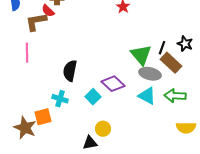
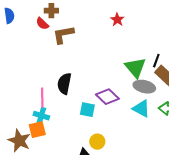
brown L-shape: (36, 22) -> (63, 35), moved
pink line: (27, 53) -> (42, 98), moved
cyan square: (93, 97) -> (87, 110), turned -35
cyan cross: (60, 99) -> (41, 116), moved

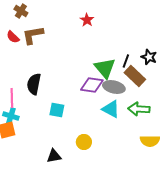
brown cross: (51, 11) -> (21, 11), turned 32
red semicircle: (42, 24) -> (13, 37), moved
purple diamond: (107, 97) -> (92, 85), moved, turned -35
yellow circle: (97, 142) -> (84, 142), moved

